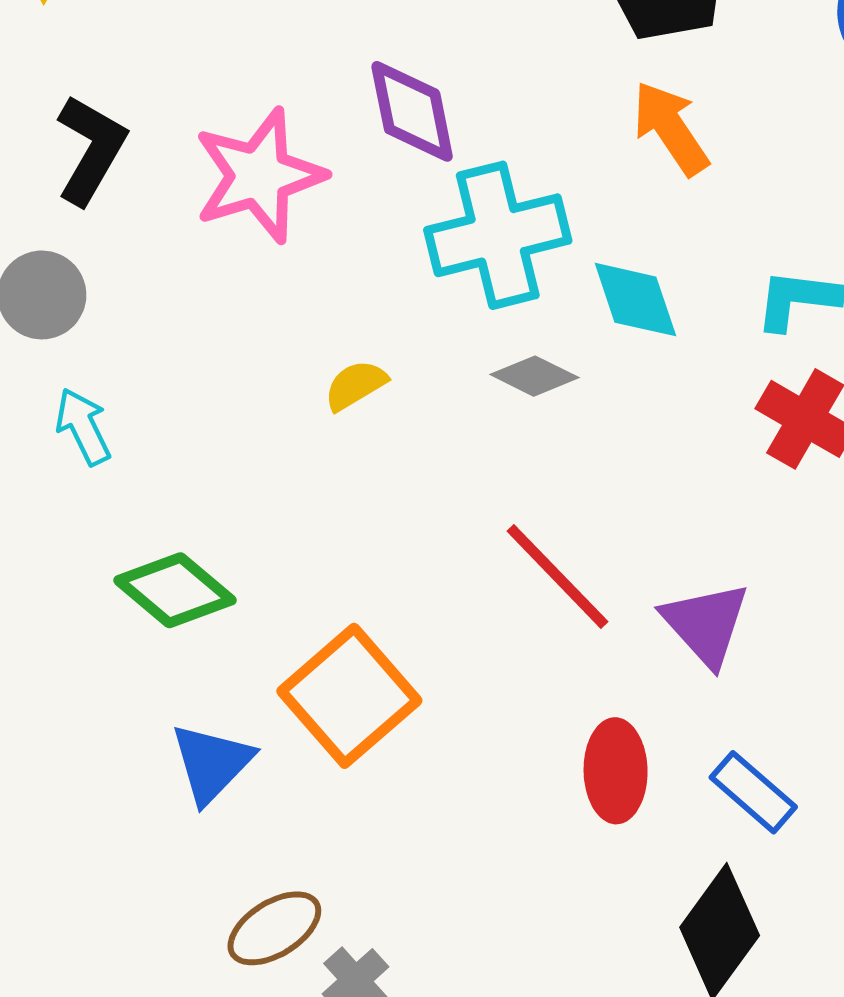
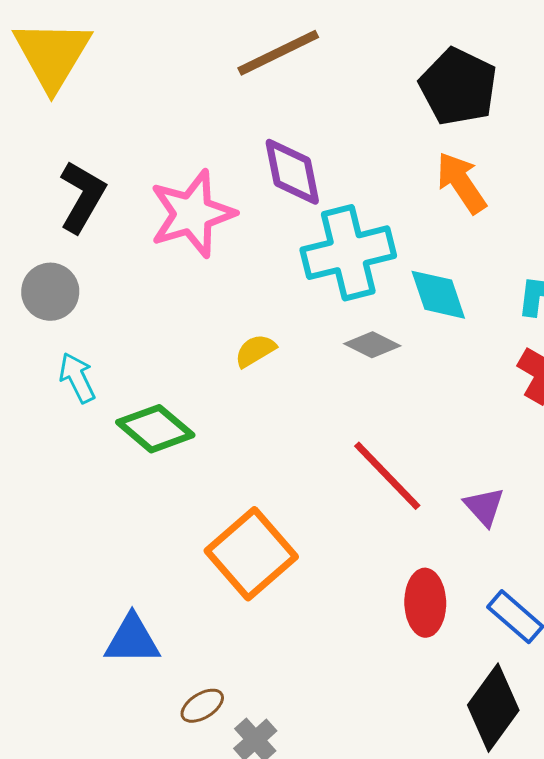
green diamond: (175, 590) -> (155, 429), moved
purple triangle: (706, 624) -> (484, 507), size x0.7
blue triangle: (212, 763) -> (132, 640), moved, turned 46
brown ellipse: (274, 928) -> (202, 706), size x0.7

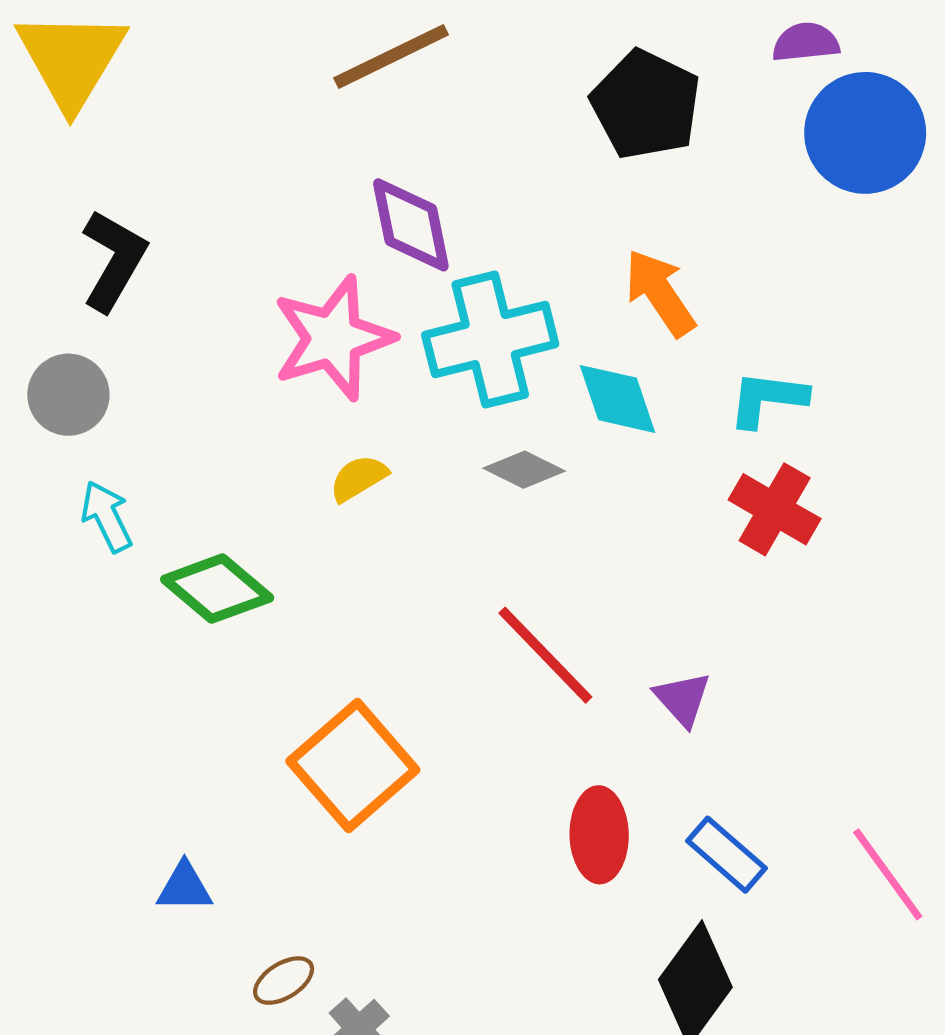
orange arrow: (461, 183) -> (660, 293), moved
pink star: (192, 214) -> (333, 338), moved
blue triangle: (132, 640) -> (184, 887), size x0.7

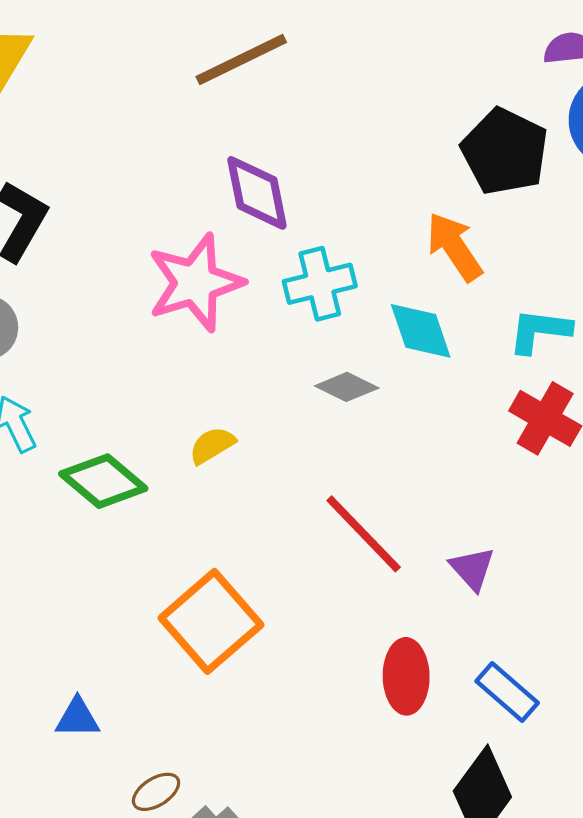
black pentagon: (646, 105) -> (505, 151), moved
cyan cross: (490, 339) -> (320, 284), size x0.7
yellow semicircle: (359, 478) -> (212, 445), moved

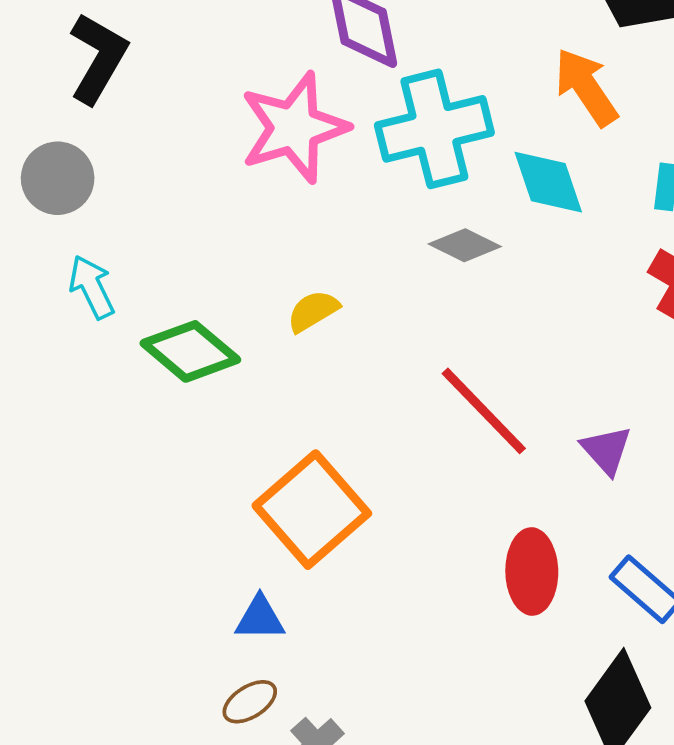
cyan cross: (320, 284) -> (434, 129), size x1.4
blue triangle: (77, 718) -> (260, 618), moved

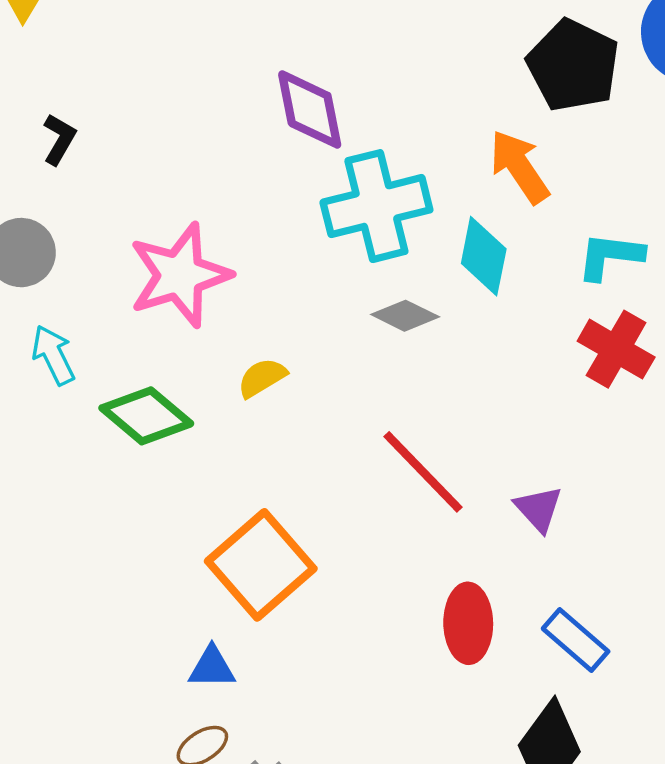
black L-shape: (98, 58) -> (59, 139), size x0.6
pink star: (294, 128) -> (180, 275), moved
cyan diamond: (548, 182) -> (484, 256), turned 30

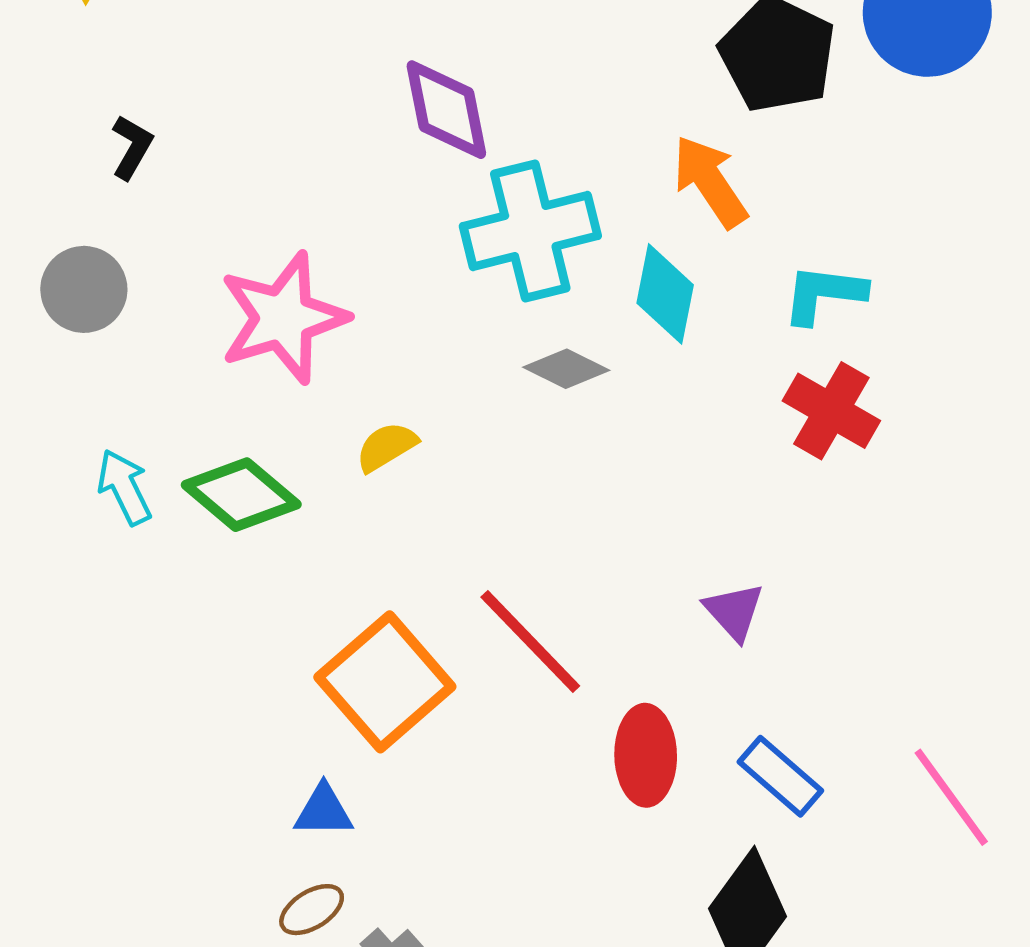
cyan arrow: (53, 355) -> (124, 487), moved
red line: (423, 472) -> (530, 641), moved

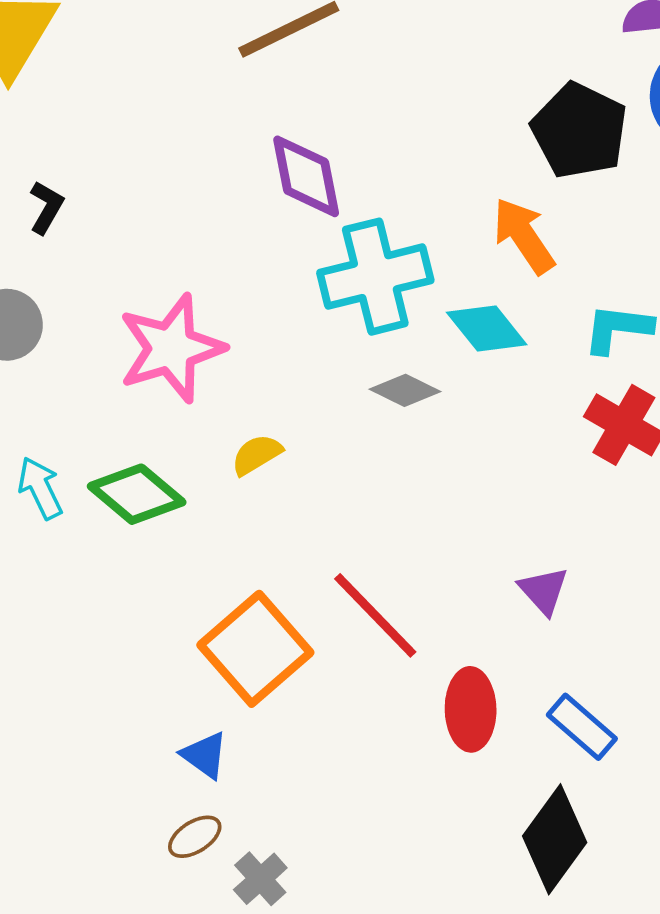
cyan diamond: (665, 294) -> (487, 328), turned -50
blue triangle: (324, 811) -> (205, 755), turned 36

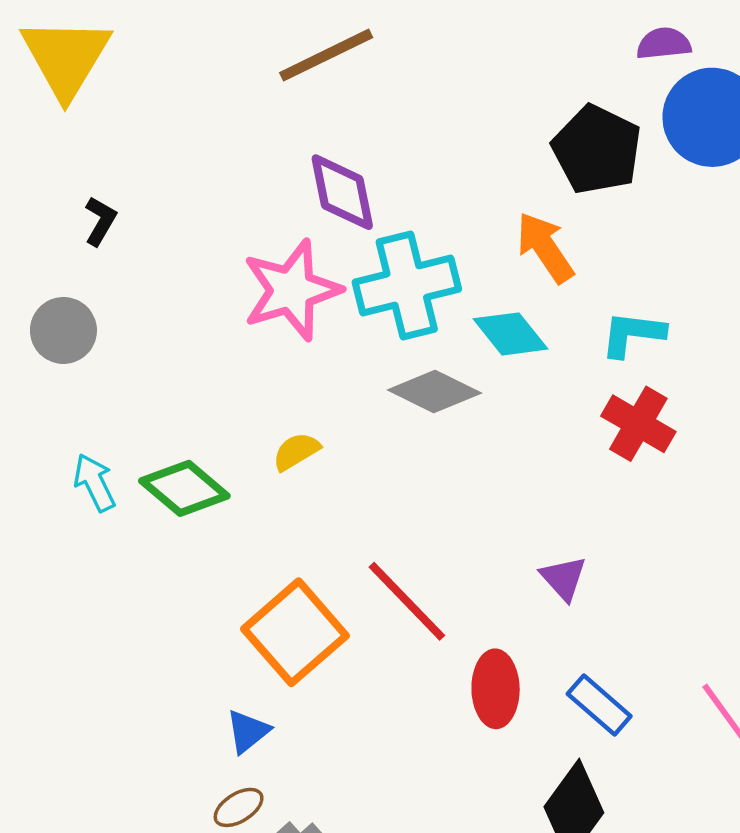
pink star: (171, 348) -> (292, 290), moved
gray diamond: (405, 390) -> (434, 392), size x1.4
blue triangle: (205, 755) -> (248, 731), turned 45

